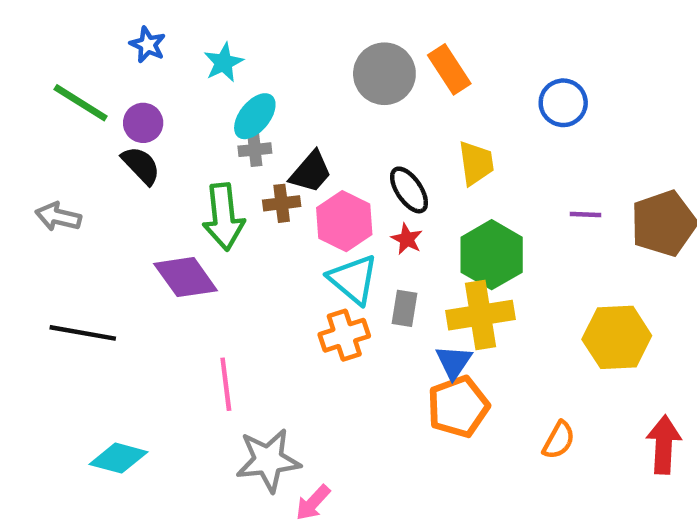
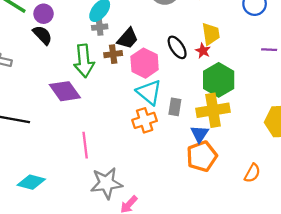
purple line: (586, 214) -> (269, 50), moved
red star: (407, 239) -> (203, 51), moved

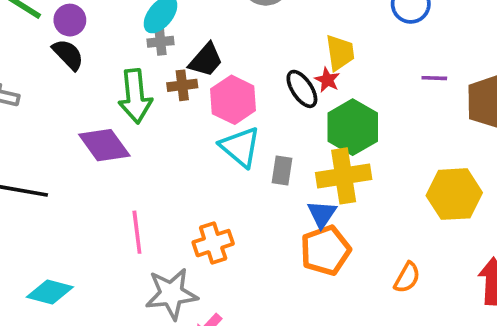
black ellipse: (177, 47) -> (302, 89), moved
orange cross: (145, 120) -> (213, 243), moved

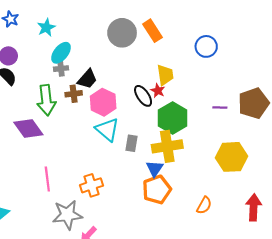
purple line: (434, 78) -> (220, 107), moved

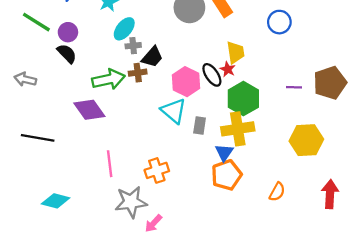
gray cross: (61, 69) -> (133, 46), moved
green arrow: (46, 100) -> (108, 79), turned -96
pink hexagon: (103, 102) -> (186, 82), moved

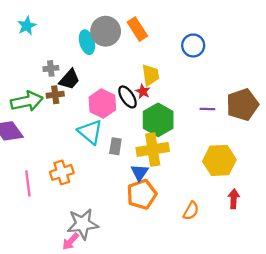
cyan ellipse: (124, 29) -> (87, 42), moved, turned -55
orange cross: (157, 170) -> (62, 172), moved
red arrow: (330, 194) -> (234, 199), moved, size x0.7
gray star: (131, 202) -> (83, 224), moved

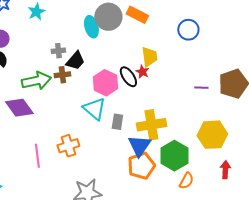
orange rectangle: (137, 29) -> (137, 15), turned -30
green hexagon: (158, 120) -> (174, 156), moved
blue triangle: (140, 172) -> (139, 146), size x1.4

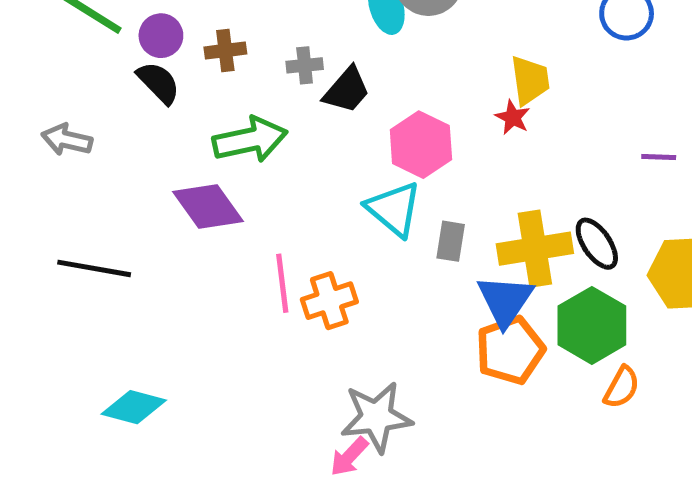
brown cross: (62, 75) -> (225, 51), moved
black ellipse: (128, 77) -> (597, 244), moved
pink line: (37, 156) -> (282, 283), moved

